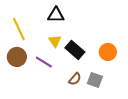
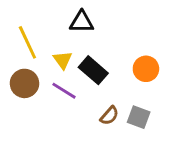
yellow triangle: (55, 41) -> (63, 60), moved
black rectangle: (75, 50) -> (93, 70), moved
orange circle: (108, 52) -> (146, 69), moved

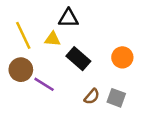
yellow triangle: (63, 60) -> (53, 39), moved, turned -49
purple line: (64, 91) -> (44, 84), moved

